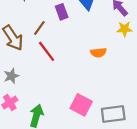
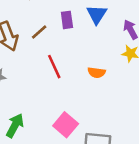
red line: (47, 51) -> (54, 67), moved

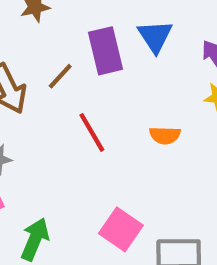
purple rectangle: (67, 20) -> (106, 51), size x1.5

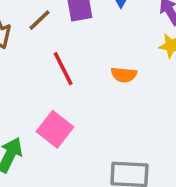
pink square: (121, 229) -> (55, 129), moved

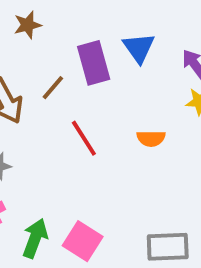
pink square: (55, 129) -> (83, 241), moved

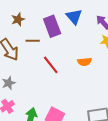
brown star: (27, 25) -> (18, 19), moved
brown line: (53, 88) -> (33, 41), turned 56

